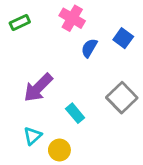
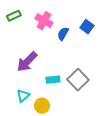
pink cross: (72, 18) -> (44, 21), moved
gray square: (122, 98) -> (78, 80), moved
cyan rectangle: (75, 113) -> (53, 80), turned -56

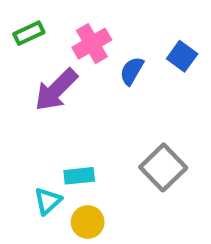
pink cross: (44, 21) -> (92, 44), turned 30
purple arrow: (27, 62) -> (56, 90), moved
cyan rectangle: (53, 80) -> (79, 176), moved

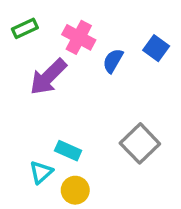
pink cross: (92, 44) -> (79, 37), turned -32
cyan rectangle: (79, 176) -> (68, 151), turned 30

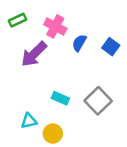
blue square: (156, 48) -> (111, 47), moved
cyan rectangle: (68, 151) -> (60, 98), moved
cyan triangle: (41, 172) -> (29, 121), turned 30

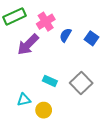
green rectangle: (18, 20) -> (15, 16), size x1.5
pink cross: (55, 26) -> (46, 22), turned 30

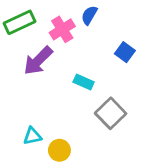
blue semicircle: (65, 35) -> (89, 15), moved
cyan rectangle: (50, 81) -> (84, 82), moved

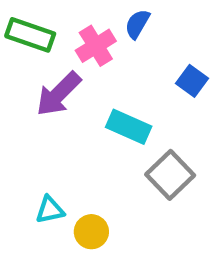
green rectangle: (20, 22) -> (30, 35), turned 44
cyan rectangle: (84, 82) -> (129, 127), size x1.4

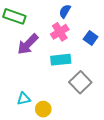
pink cross: (96, 46) -> (60, 32), moved
cyan rectangle: (129, 127) -> (61, 60), turned -30

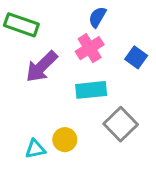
yellow circle: (43, 109) -> (65, 140), moved

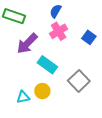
blue semicircle: (97, 17) -> (56, 11), moved
cyan rectangle: (91, 90) -> (47, 65), moved, turned 42

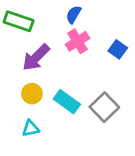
cyan rectangle: (47, 65) -> (67, 102), moved
yellow circle: (42, 91) -> (32, 94), moved

